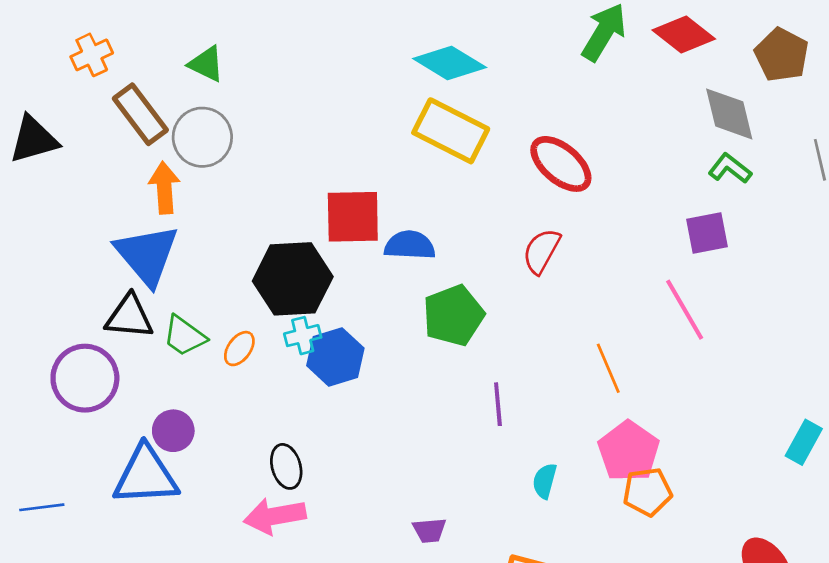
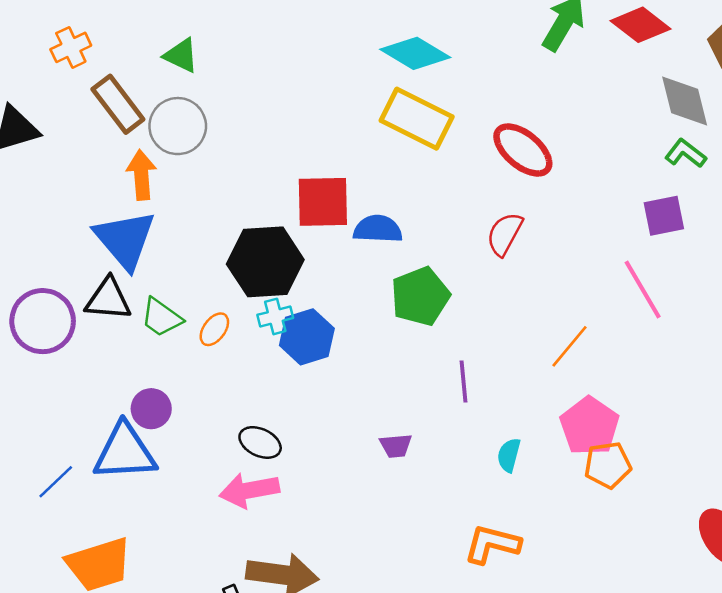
orange line: (608, 368) -> (569, 346), turned 63
purple circle: (85, 378) -> (43, 321), moved
black ellipse: (286, 466) -> (260, 442), turned -48
blue line: (42, 507) -> (56, 482), moved, turned -36
purple trapezoid: (429, 530) -> (396, 446), moved

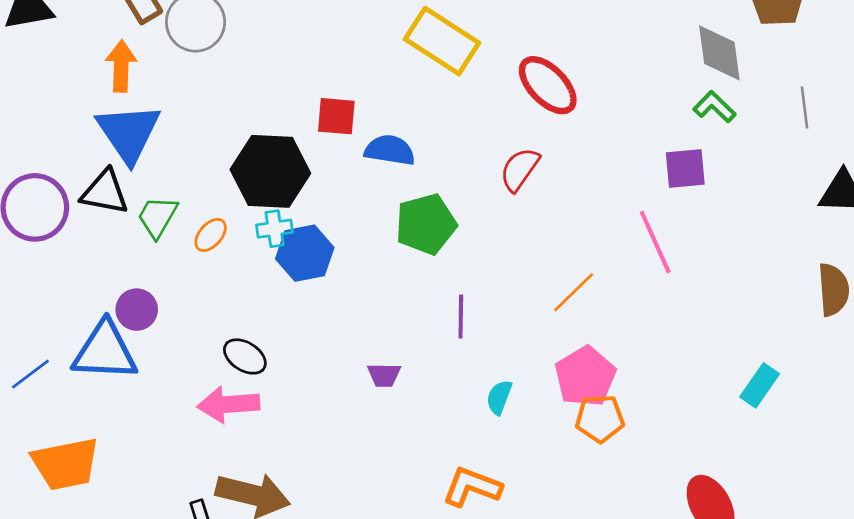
orange arrow: (141, 175) -> (121, 66), moved
red square: (323, 202) -> (336, 116), size x0.7
green trapezoid: (161, 317) -> (157, 217), turned 78

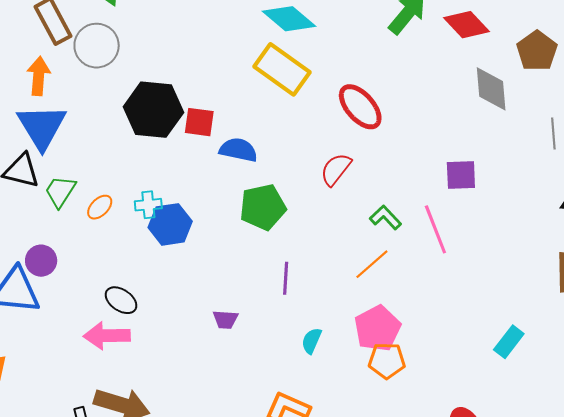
green L-shape: (714, 107) -> (385, 217), moved
black hexagon: (270, 171) -> (153, 110), moved

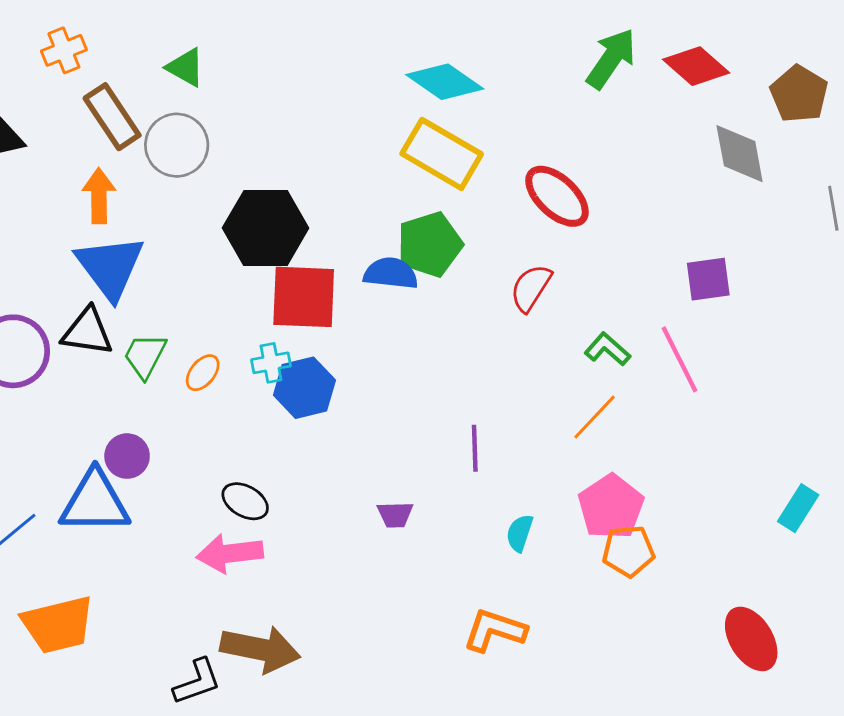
red square: (199, 122) -> (304, 297), moved, size x1.6
green pentagon: (263, 207) -> (430, 244), moved

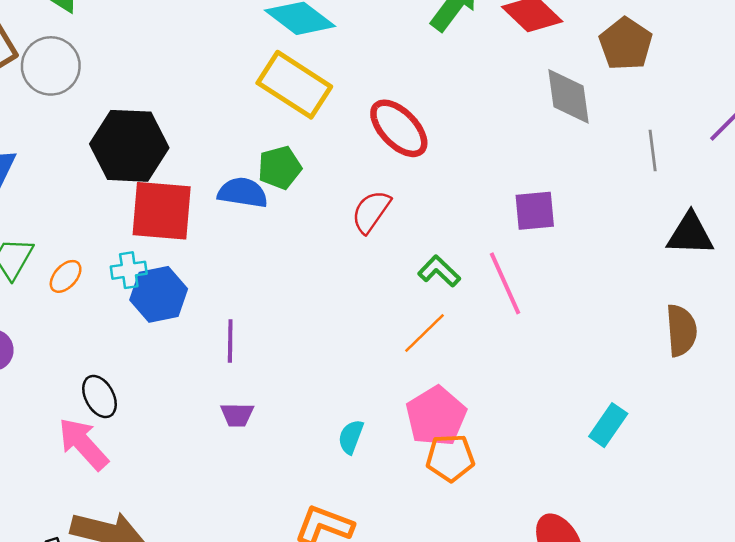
green pentagon: (430, 244) -> (280, 168), size x0.7
purple line: (475, 448) -> (230, 341), moved
black ellipse: (245, 501) -> (99, 396), turned 30
pink arrow: (230, 553) -> (83, 444), turned 52

